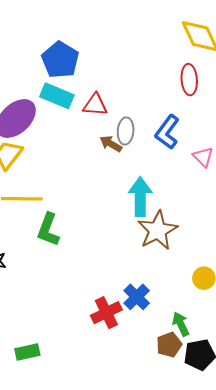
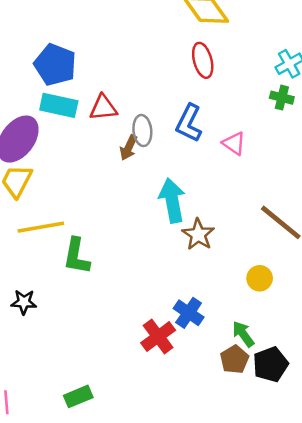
brown arrow: (111, 144) -> (128, 148), turned -85
brown star: (158, 230) -> (198, 234), size x0.7

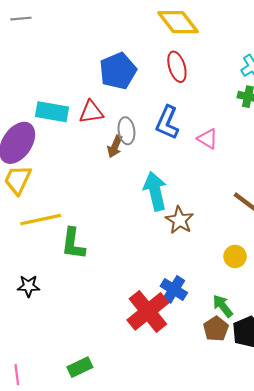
blue pentagon: (55, 65) -> (118, 71), moved, turned 30
red cross: (158, 336) -> (148, 311), size x1.4

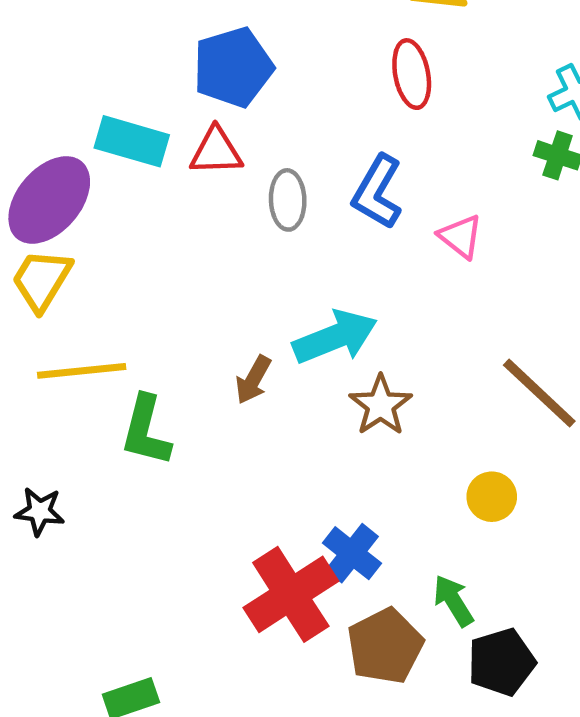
blue pentagon: (118, 71) -> (233, 67), moved
brown arrow: (115, 146) -> (253, 380), moved
cyan arrow: (155, 191) -> (335, 337), turned 75
brown pentagon: (216, 329) -> (385, 646), moved, size x1.4

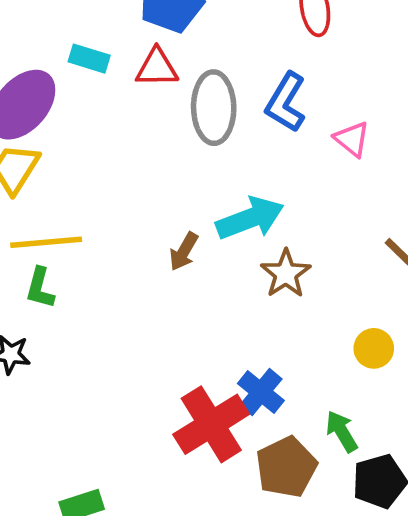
cyan rectangle: (132, 141) -> (89, 59), size x0.7
gray ellipse: (288, 200) -> (214, 108), size x1.5
green L-shape: (146, 431) -> (40, 288), moved, size x0.7

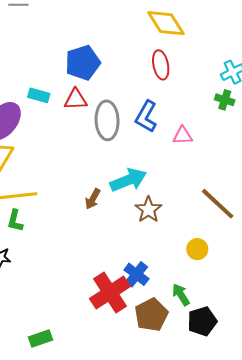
pink triangle: (352, 139) -> (183, 136), turned -40

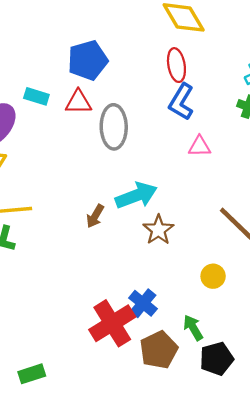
blue L-shape: (146, 117) -> (181, 102), moved

